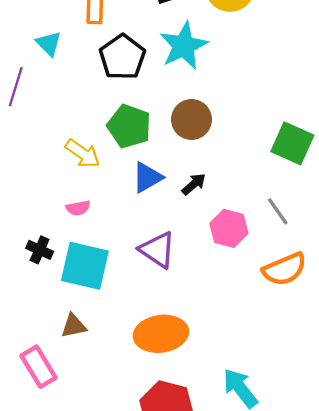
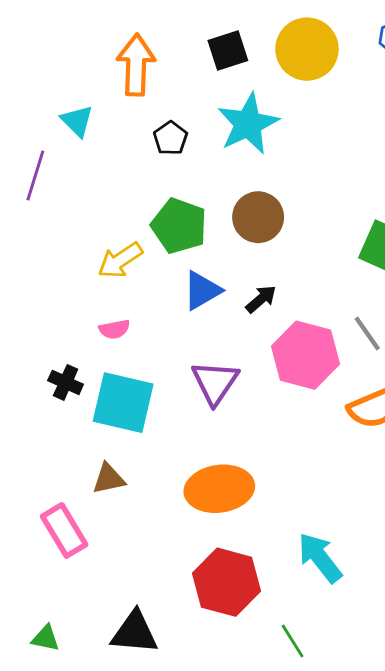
black pentagon: (122, 57) -> (170, 138), size x0.6
yellow arrow: (83, 154) -> (120, 260), turned 111
pink hexagon: (229, 228) -> (306, 355), size x1.4
purple triangle: (157, 250) -> (215, 382), turned 30

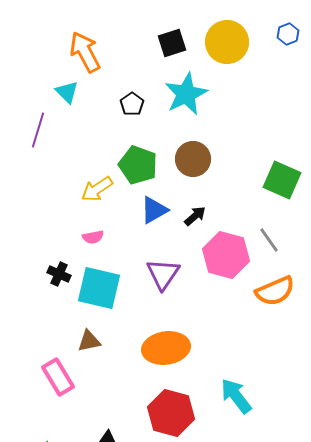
orange arrow: (136, 65) -> (85, 52), moved, turned -30

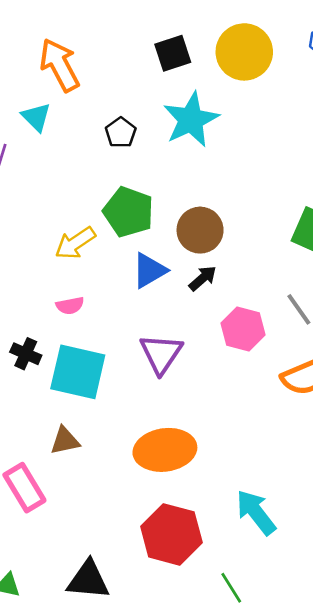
brown circle: (193, 159) -> (200, 230), moved
pink hexagon: (226, 255) -> (243, 329), size x0.7

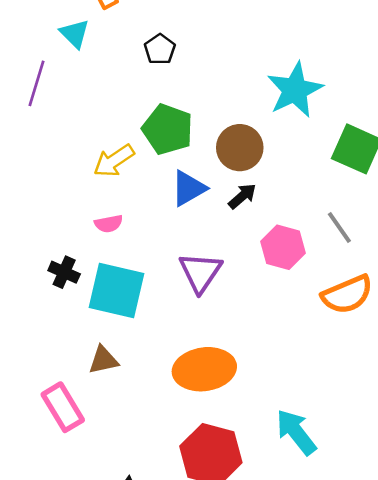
cyan star: (191, 120) -> (295, 90), moved

